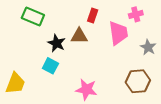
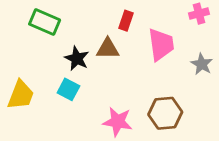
pink cross: (136, 14) -> (199, 14), moved
brown hexagon: (138, 81) -> (165, 113), moved
yellow trapezoid: (15, 83) -> (21, 95), moved

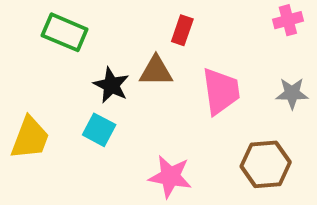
pink trapezoid: (161, 44) -> (221, 91), moved
gray star: (202, 64) -> (292, 93), turned -30
brown hexagon: (165, 113) -> (266, 164), moved

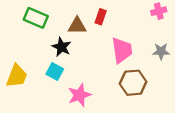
brown triangle: (156, 71) -> (77, 26), moved
brown hexagon: (266, 164) -> (133, 83), moved
pink star: (170, 177) -> (79, 95), moved, turned -30

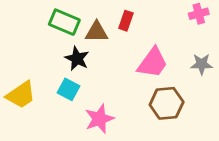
green rectangle: (36, 18) -> (64, 22), moved
pink trapezoid: (122, 50) -> (153, 63), turned 44
yellow trapezoid: (17, 76) -> (21, 95), turned 35

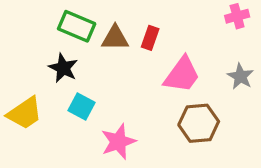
red rectangle: (126, 21) -> (150, 38), moved
black star: (77, 59) -> (63, 68), moved
gray star: (202, 64) -> (240, 76), turned 30

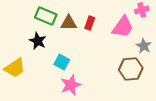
pink trapezoid: (182, 75) -> (123, 27), moved
cyan square: (82, 106) -> (62, 62), moved
brown hexagon: (199, 123) -> (131, 69), moved

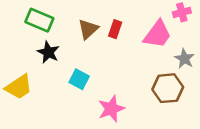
green rectangle: (46, 16) -> (39, 20), moved
brown triangle: (69, 23) -> (88, 29), turned -42
pink star: (71, 85) -> (111, 109), moved

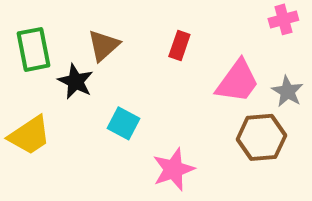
green rectangle: (39, 20) -> (34, 49), moved, turned 56
brown triangle: (88, 29) -> (104, 45), moved
pink trapezoid: (157, 34) -> (237, 81), moved

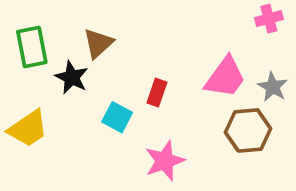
red rectangle: (179, 45) -> (157, 93), moved

